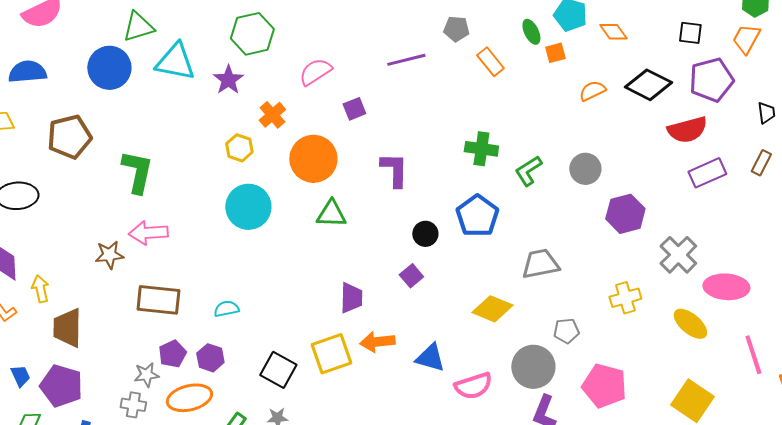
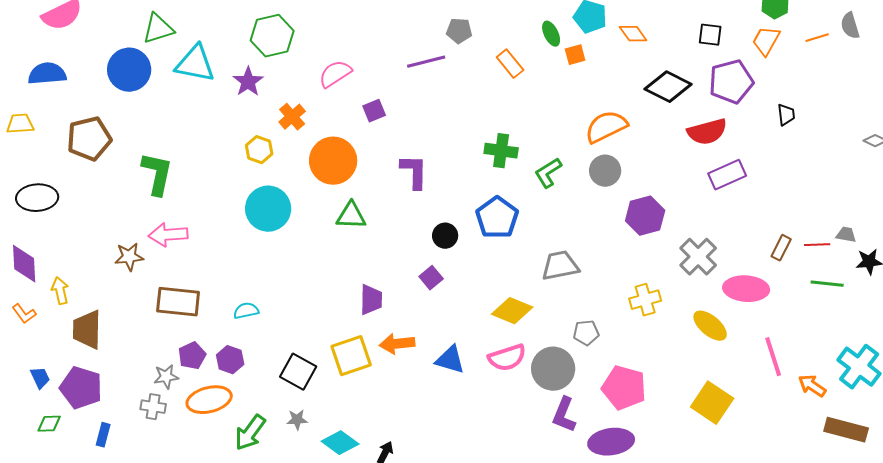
gray pentagon: (456, 29) -> (459, 31), moved
orange semicircle: (592, 91) -> (606, 127), moved, size x1.6
brown rectangle: (761, 163) -> (781, 248), moved
pink semicircle: (473, 386) -> (507, 358), moved

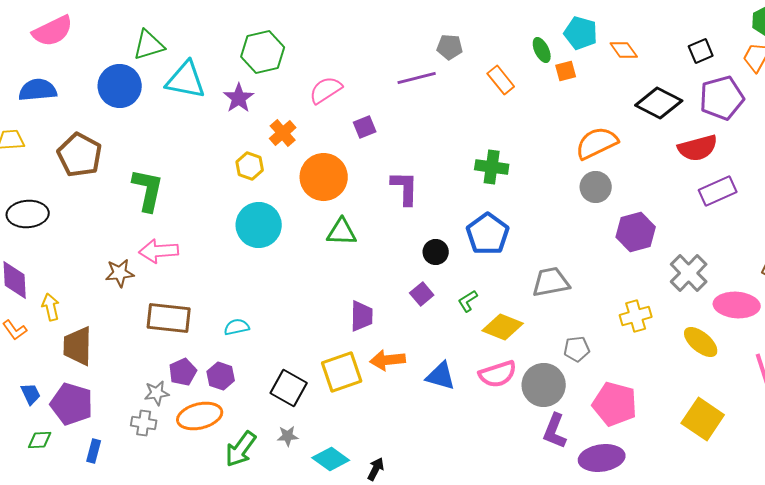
black square: (710, 35) -> (701, 51), turned -30
brown pentagon: (89, 139) -> (80, 155), turned -30
green L-shape: (548, 173) -> (468, 301), moved, size x0.7

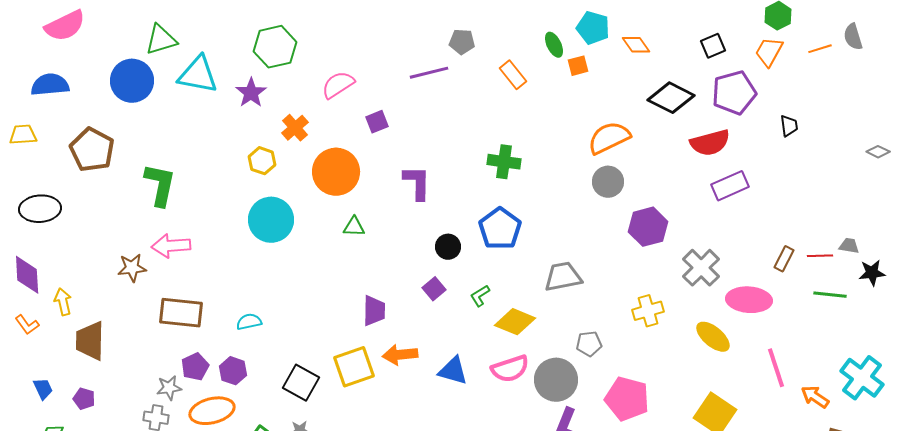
green triangle: (342, 232) -> (354, 227), size x0.7
purple pentagon: (72, 404) -> (84, 399), size x0.5

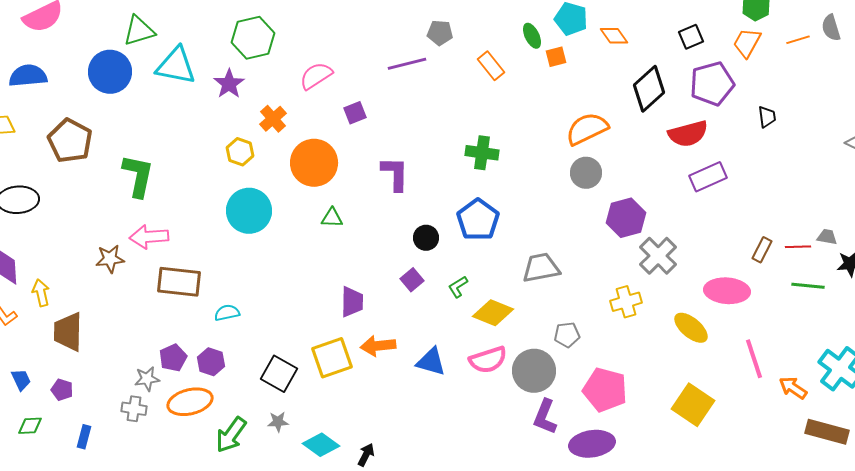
black diamond: (671, 98) -> (649, 89), turned -69
gray cross: (701, 268) -> (658, 256), moved
brown rectangle: (181, 313) -> (179, 282), moved

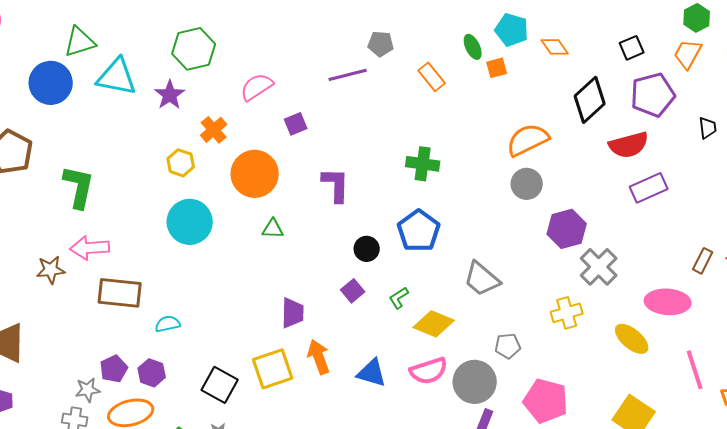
gray trapezoid: (541, 268) -> (482, 279), turned -129
orange arrow: (378, 346) -> (319, 357), turned 76

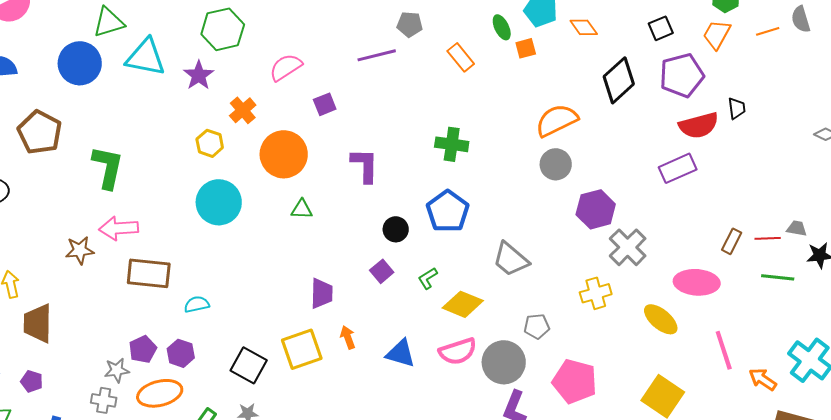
red semicircle: (629, 145) -> (699, 125), moved
orange arrow: (319, 357) -> (348, 337), size x0.7

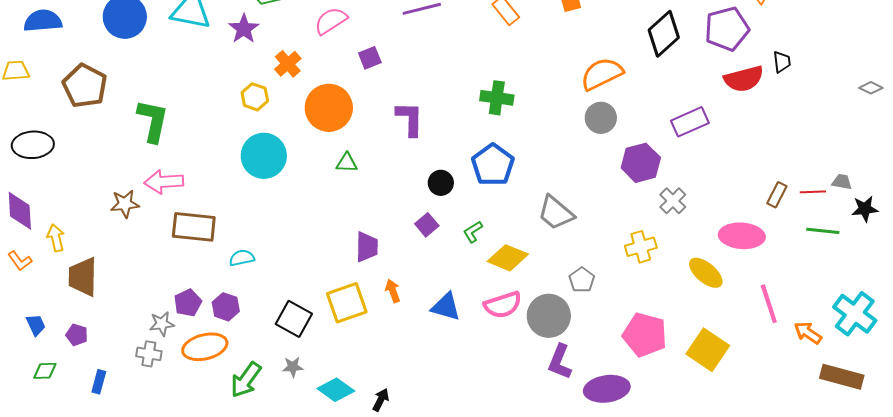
purple rectangle: (678, 168) -> (690, 122), moved
gray cross: (628, 247) -> (673, 201), size x0.7
gray pentagon: (537, 326) -> (582, 280), turned -30
pink pentagon: (575, 381) -> (645, 335), moved

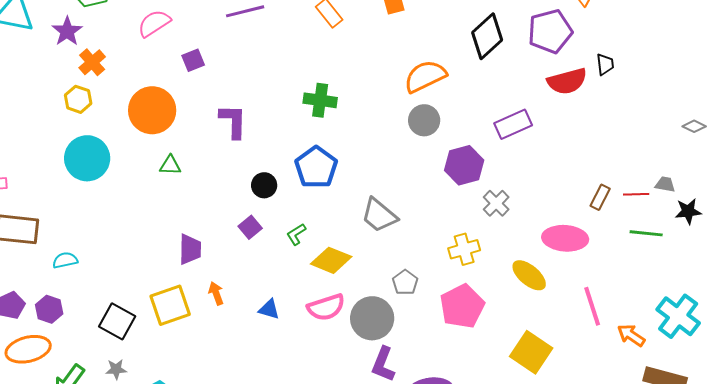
orange cross: (288, 64) -> (92, 62), moved
gray diamond: (871, 88) -> (694, 126), moved
blue triangle: (446, 307) -> (269, 309), size x0.7
pink pentagon: (645, 335) -> (462, 306), moved, turned 30

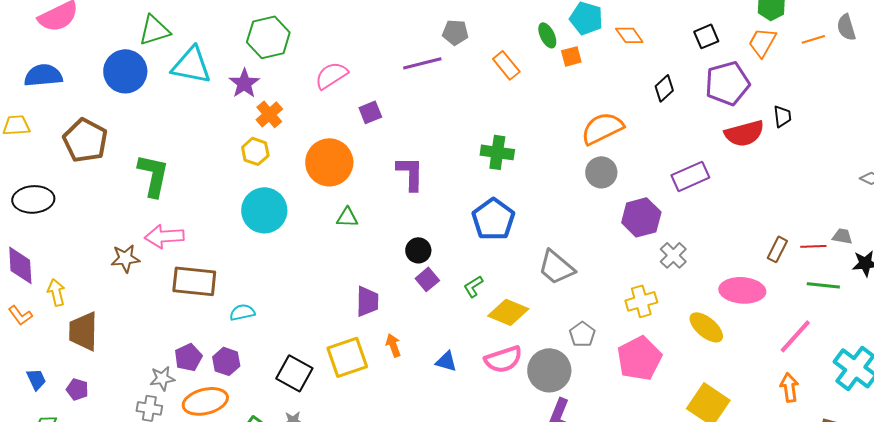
black diamond: (487, 36) -> (664, 88), size x0.6
black circle: (264, 185) -> (418, 250), moved
pink line: (592, 306) -> (795, 336), moved, turned 60
orange arrow: (631, 335) -> (789, 387), moved, turned 48

